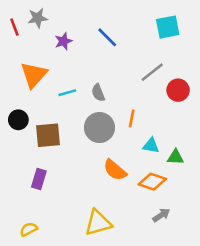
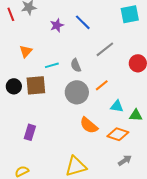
purple star: (63, 41) -> (57, 25), moved
gray line: (152, 72) -> (105, 49), moved
orange triangle: (34, 75) -> (26, 51), size x0.6
orange line: (132, 118) -> (102, 85), turned 40
brown square: (48, 135) -> (36, 85), moved

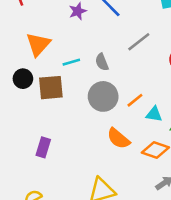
orange triangle: (26, 51) -> (38, 44), size x1.5
orange line: (102, 85) -> (135, 100), moved
black circle: (14, 86) -> (23, 79), moved

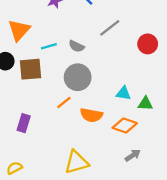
gray semicircle: (102, 62) -> (76, 46), turned -42
orange line: (135, 100) -> (64, 102), moved
orange semicircle: (118, 138) -> (91, 115), turned -30

